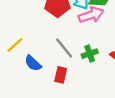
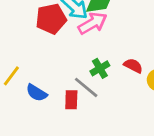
gray line: (64, 48) -> (86, 87), moved

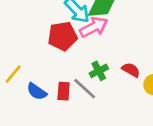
red pentagon: (51, 19) -> (63, 36), moved
red rectangle: (71, 100) -> (64, 91), moved

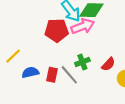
red semicircle: (131, 70) -> (108, 64), turned 96
blue semicircle: (37, 92) -> (30, 72), turned 126

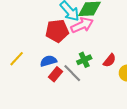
blue semicircle: (30, 72) -> (48, 61), moved
red rectangle: (52, 75) -> (56, 74), turned 32

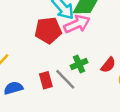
blue semicircle: (48, 61) -> (13, 88), moved
red rectangle: (56, 74) -> (46, 80), turned -56

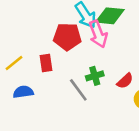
pink arrow: (77, 24) -> (98, 34), turned 85
red rectangle: (46, 80) -> (46, 63), moved

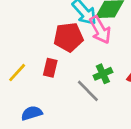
red rectangle: (46, 63) -> (50, 68), turned 30
blue semicircle: (23, 92) -> (32, 113), moved

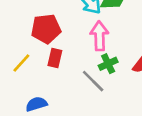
pink arrow: (100, 30) -> (99, 36), moved, turned -152
red pentagon: (68, 37) -> (46, 29), moved

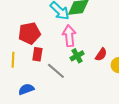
yellow line: (21, 63) -> (13, 60), turned -35
gray line: (93, 81) -> (56, 71), moved

